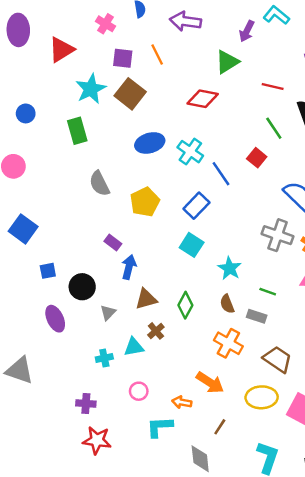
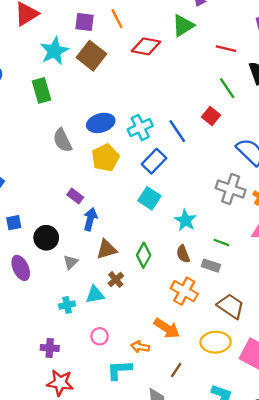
red diamond: (203, 99) -> (146, 46), moved
blue ellipse: (150, 143) -> (101, 123), moved
cyan cross: (190, 152) -> (140, 128), moved, turned 30

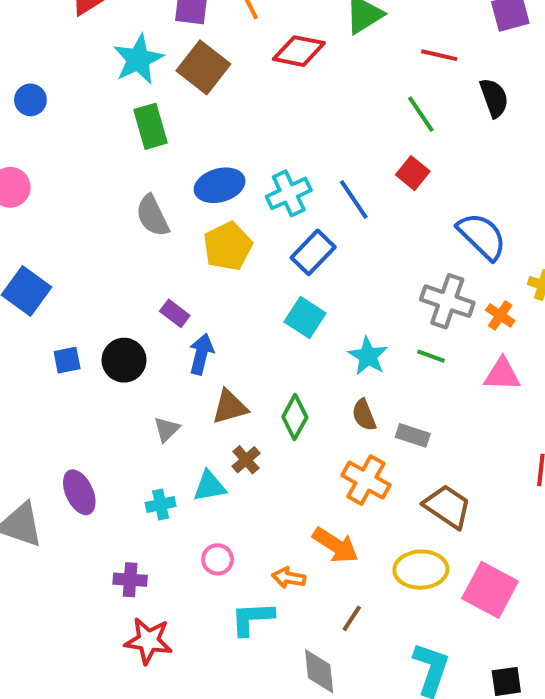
green line: (227, 88) -> (421, 114), moved
green rectangle: (42, 90) -> (150, 126), moved
black circle: (46, 238) -> (124, 360), moved
green line: (221, 242) -> (431, 356), moved
purple ellipse: (21, 268) -> (79, 492), moved

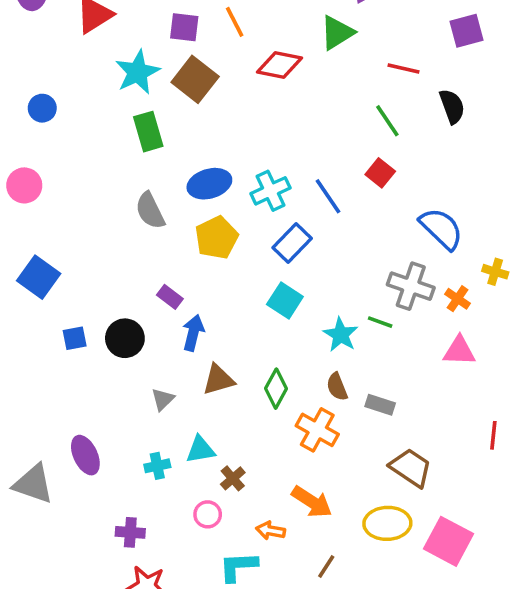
green line: (431, 356) -> (380, 322), moved
brown cross: (246, 460) -> (233, 478), moved
orange cross: (366, 480) -> (317, 430), moved

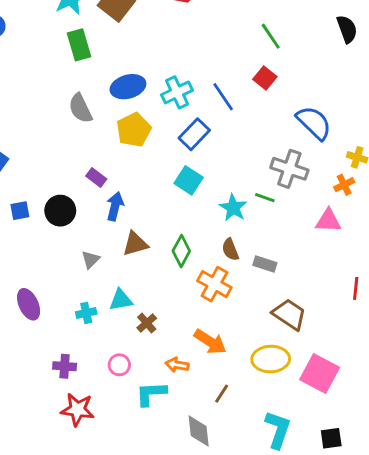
black semicircle: (452, 106) -> (347, 29), moved
orange cross: (457, 299) -> (344, 185), moved, turned 30
pink circle: (208, 514) -> (119, 365), moved

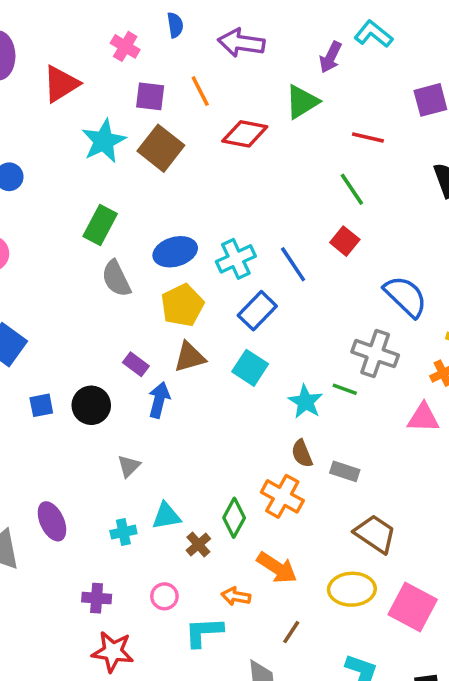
green rectangle: (79, 45) -> (100, 225), moved, turned 44
brown triangle: (135, 244) -> (189, 357), moved
green diamond: (181, 251) -> (234, 518), moved

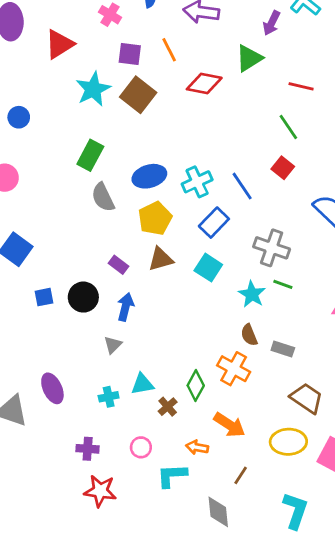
gray cross: (375, 354) -> (272, 248), moved
blue arrow: (159, 400) -> (125, 307), moved

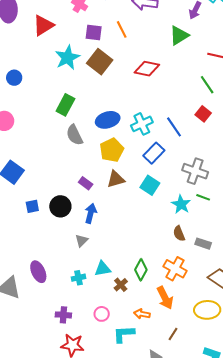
red diamond: (204, 84) -> (147, 69), moved
orange cross: (234, 369) -> (175, 269), moved
orange arrow: (229, 425) -> (165, 298), turned 30

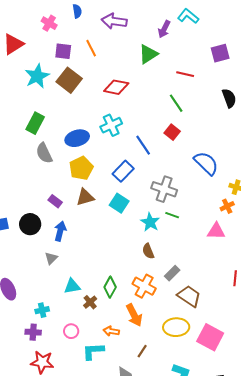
cyan cross: (142, 124) -> (111, 125), moved
gray rectangle: (203, 244) -> (172, 273), moved, turned -63
cyan cross: (79, 278) -> (42, 310), moved

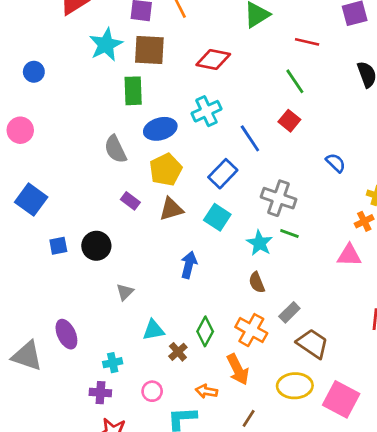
brown square: (69, 80) -> (149, 50), turned -35
green rectangle: (35, 123) -> (133, 91), moved, turned -30
blue semicircle: (206, 163) -> (336, 163), size x0.6
purple rectangle: (55, 201) -> (130, 201), moved
blue arrow: (60, 231) -> (189, 265), moved

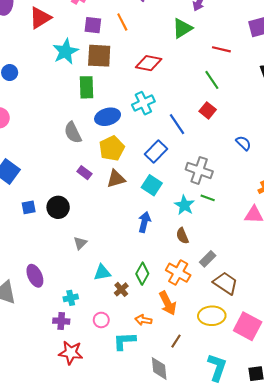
blue arrow: (189, 265) -> (144, 222), moved

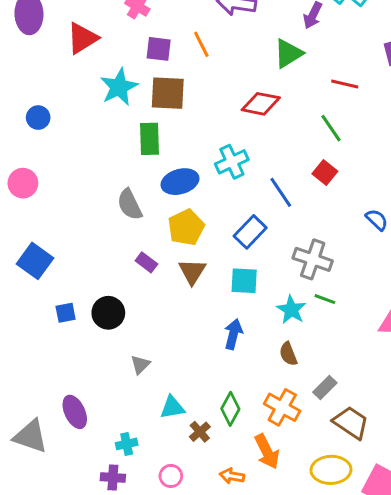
red diamond: (149, 63) -> (261, 104), moved
brown triangle: (116, 179) -> (192, 272), turned -42
cyan square: (152, 185) -> (244, 281), turned -30

